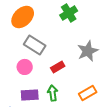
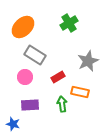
green arrow: (53, 93) -> (62, 104), moved
orange rectangle: (88, 93) -> (80, 92), moved, turned 42

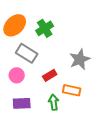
green cross: (69, 23) -> (45, 28), moved

